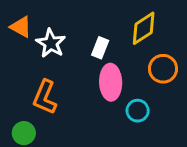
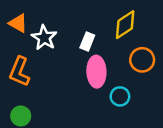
orange L-shape: (45, 97) -> (19, 72), moved

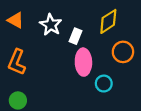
white star: (44, 38) -> (51, 25), moved

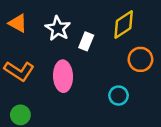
orange L-shape: (17, 62) -> (19, 71), turned -80
pink ellipse: (83, 62) -> (63, 76), moved

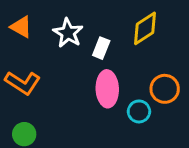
orange circle: (140, 59) -> (165, 89), moved
pink ellipse: (63, 76) -> (107, 89), moved

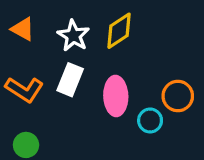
yellow diamond: (145, 28) -> (119, 31), moved
white rectangle: (101, 48) -> (70, 80), moved, size x1.4

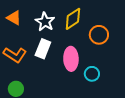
orange circle: (178, 96) -> (99, 35), moved

